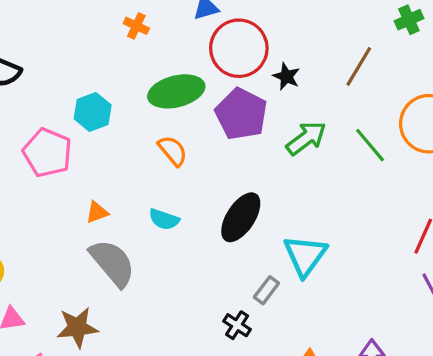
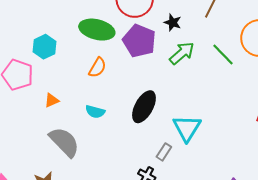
black star: (286, 76) -> (173, 22), moved
green ellipse: (176, 91) -> (97, 30), turned 32
orange semicircle: (173, 151) -> (97, 68), turned 75
orange triangle: (97, 212) -> (52, 100), moved

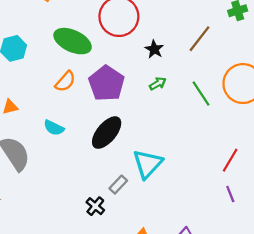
purple pentagon: (139, 41) -> (106, 83), moved
green arrow: (182, 53) -> (158, 84), size x0.6

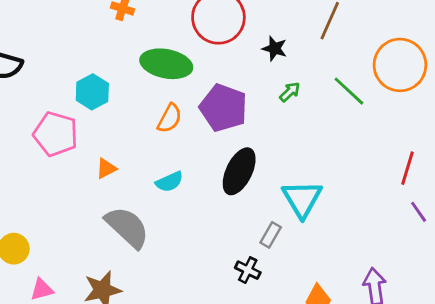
cyan semicircle: (54, 128) -> (169, 182), turned -36

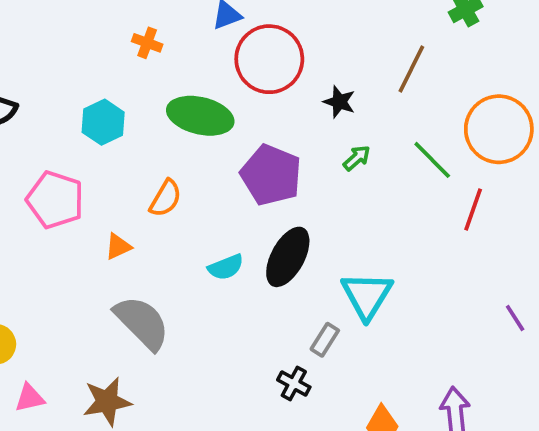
cyan hexagon: (92, 92) -> (103, 122), moved
orange semicircle: (170, 118) -> (166, 198), moved
red line: (408, 168) -> (473, 210), moved
cyan semicircle: (169, 182) -> (226, 267), moved

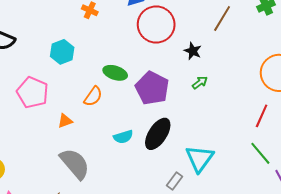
brown line: (411, 69) -> (222, 18), moved
green ellipse: (200, 116) -> (115, 73), moved, size x0.7
green line: (432, 160) -> (260, 153), moved

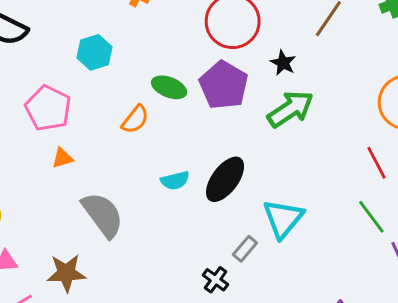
green arrow: (200, 83) -> (290, 109), size x2.0
purple pentagon: (152, 88) -> (224, 85), moved
red line: (262, 116) -> (376, 163), turned -55
orange triangle: (65, 121) -> (62, 158), moved

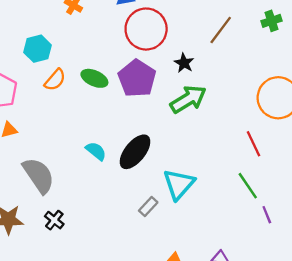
orange semicircle: (135, 119) -> (55, 80), moved
cyan semicircle: (175, 180) -> (96, 151), turned -130
black cross: (216, 280) -> (54, 220), moved

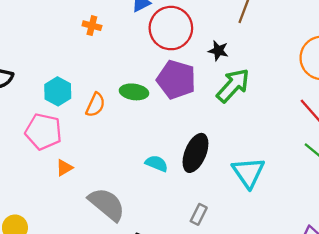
cyan hexagon: (37, 49) -> (58, 91), moved
gray rectangle: (148, 207) -> (199, 214), moved

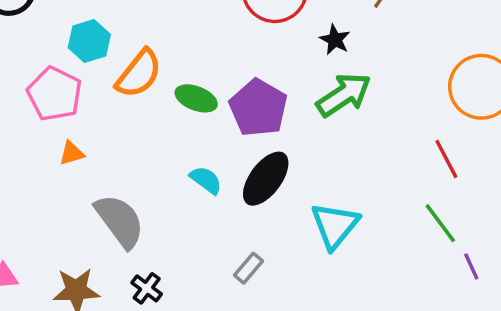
purple pentagon: (176, 80) -> (258, 108), moved
green ellipse: (134, 92) -> (196, 98), moved
orange semicircle: (95, 105) -> (139, 74), size x1.4

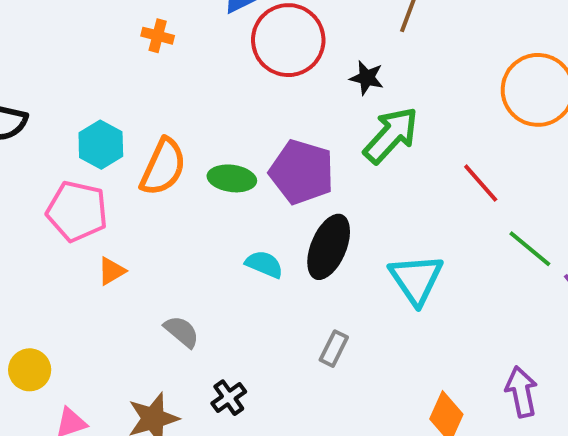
red line: (446, 159) -> (481, 183), moved
gray semicircle: (120, 221) -> (182, 332), size x0.6
black cross: (147, 288) -> (229, 398), turned 32

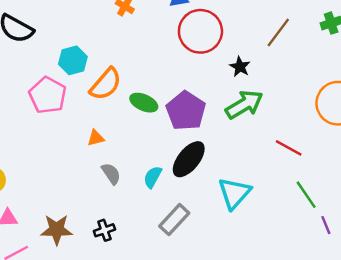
red line: (481, 183) -> (289, 148), turned -36
cyan semicircle: (264, 264) -> (153, 177), moved, turned -100
orange triangle: (112, 271) -> (96, 138), moved
gray semicircle: (182, 332) -> (111, 174), moved
gray rectangle: (334, 349) -> (174, 220), size x1.5

